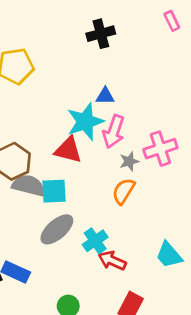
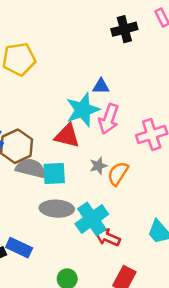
black cross: (101, 34) -> (124, 29), moved
gray star: (129, 161) -> (98, 166), moved
gray ellipse: (57, 229) -> (57, 209), turned 44
cyan cross: (95, 241) -> (92, 219), size x1.4

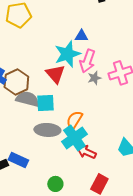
red triangle: (67, 136) -> (55, 74), turned 35
gray star: (98, 166) -> (94, 78), moved
orange semicircle: (118, 173) -> (74, 120), moved

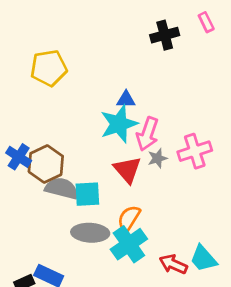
blue triangle: (81, 36) -> (126, 100), moved
red triangle: (55, 74) -> (127, 170), moved
red arrow: (86, 152) -> (173, 264), moved

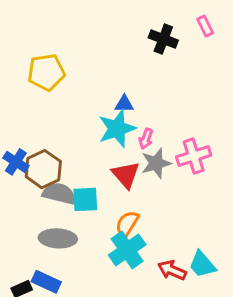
black cross: (165, 35) -> (163, 39), turned 36
pink arrow: (147, 134) -> (146, 139), size x0.6
gray star: (158, 158) -> (156, 163), size x1.5
gray ellipse: (90, 233) -> (58, 238), moved

